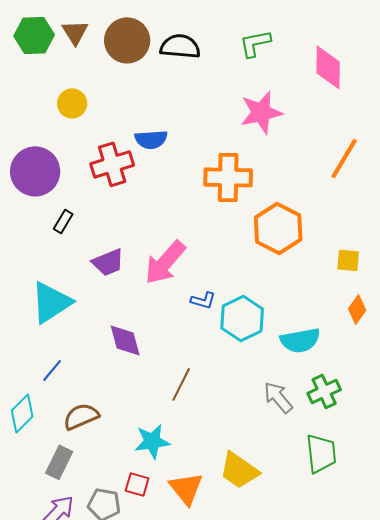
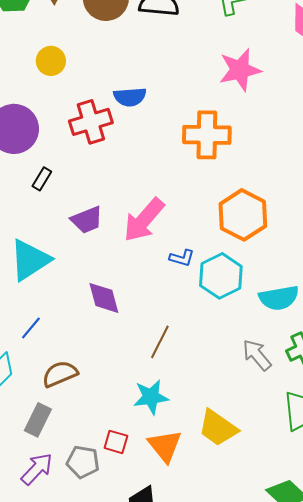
orange hexagon: (278, 228) -> (243, 215), moved
cyan star: (152, 441) -> (151, 397), moved

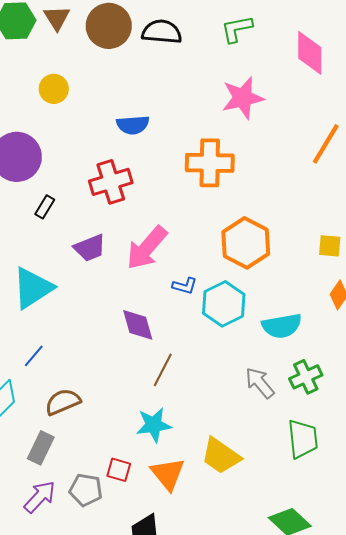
red cross: (91, 122) -> (111, 182), moved
purple diamond: (104, 298) -> (138, 325), moved

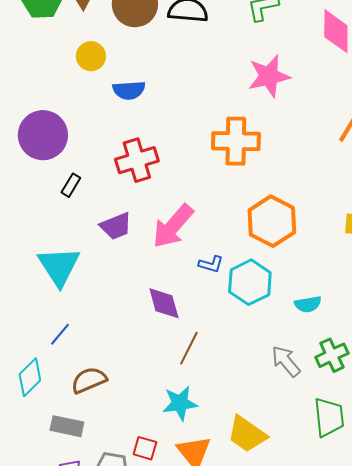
yellow circle: (54, 89) -> (91, 56), moved
blue semicircle: (133, 125) -> (129, 90), moved
cyan triangle: (33, 288) -> (59, 266), turned -30
cyan semicircle: (282, 326) -> (308, 304), size x0.7
gray rectangle: (41, 448) -> (67, 426), turned 76

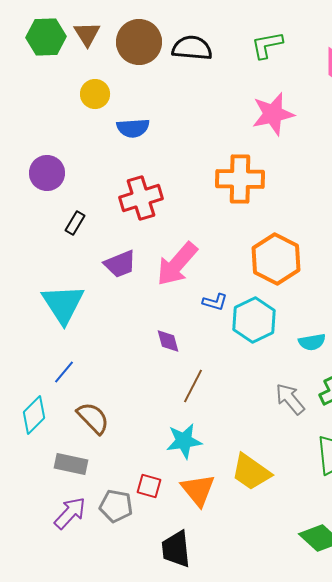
purple circle: (43, 135) -> (47, 173), size x0.7
purple diamond: (164, 303) -> (168, 341), size x0.7
brown semicircle: (89, 380) -> (93, 418), turned 69

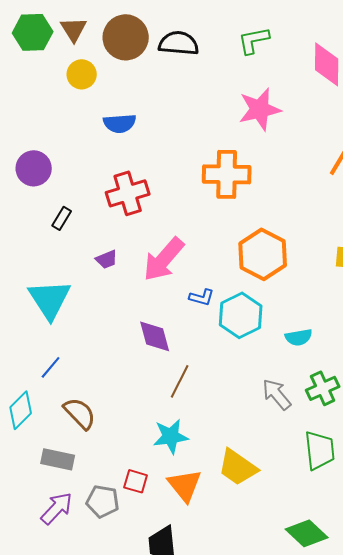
yellow circle: (95, 94) -> (82, 74), moved
purple trapezoid: (120, 264) -> (107, 259), size x0.7
purple diamond: (168, 341) -> (155, 336), size x1.4

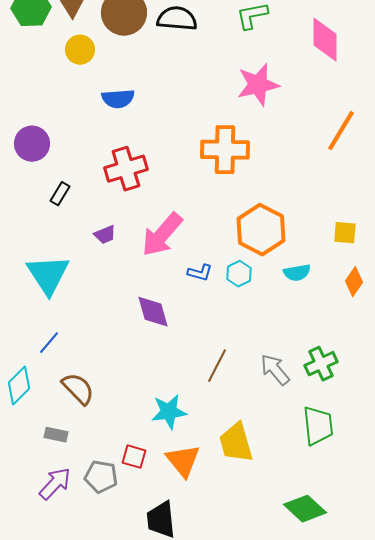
cyan hexagon: (241, 315) -> (239, 274), moved, size x0.6
cyan semicircle: (299, 337) -> (297, 273), moved
brown line: (180, 381) -> (217, 366), moved
gray rectangle: (58, 459) -> (56, 435), size x0.7
yellow trapezoid: (238, 467) -> (236, 443), turned 39

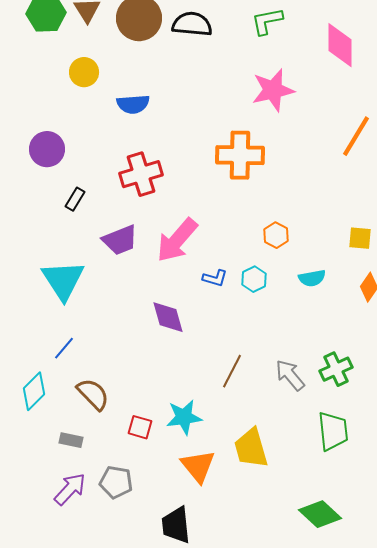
yellow circle: (80, 50) -> (84, 72), moved
orange hexagon: (261, 230) -> (276, 235), size x0.5
purple trapezoid: (105, 235) -> (120, 240), size x1.6
red square: (134, 457) -> (140, 427), moved

